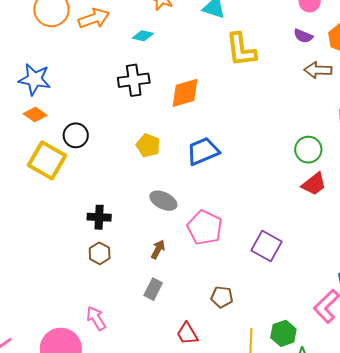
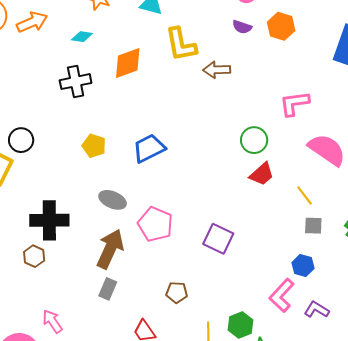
brown arrow: (318, 70) -> (217, 70), moved
orange diamond: (185, 93) -> (128, 63), moved
black cross: (99, 217) -> (49, 220), size x1.6
brown arrow: (158, 249) -> (110, 249), size x2.0
brown hexagon: (100, 253) -> (34, 256), moved

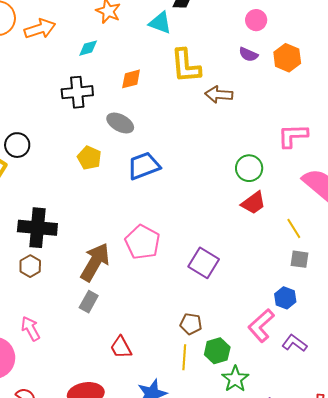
cyan diamond: (82, 37) -> (88, 48), turned -30
orange diamond: (128, 63) -> (131, 79), size x0.7
gray ellipse: (113, 200) -> (120, 123), moved
brown hexagon: (34, 256) -> (30, 266), moved
brown pentagon: (177, 292) -> (191, 324), moved

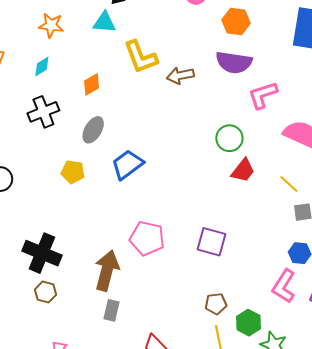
purple semicircle: (248, 54) -> (234, 62), moved, size x1.8
gray ellipse: (120, 123) -> (93, 130), turned -72
black cross: (37, 228) -> (42, 253), turned 33

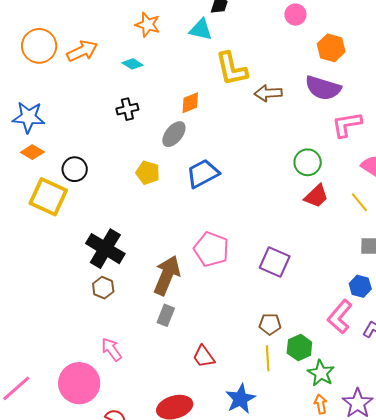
cyan diamond: (42, 66) -> (132, 64), turned 55
orange diamond: (92, 84) -> (190, 103), moved
black cross: (43, 112) -> (127, 109), size x0.7
yellow line: (289, 184) -> (359, 202), moved

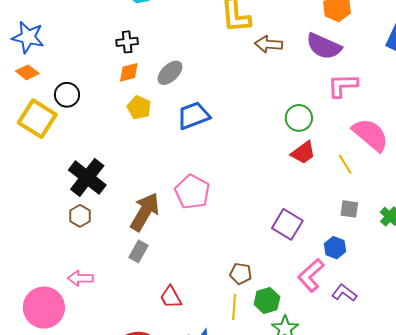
orange diamond: (190, 103) -> (129, 72), moved
purple square: (275, 262) -> (287, 224), moved
pink arrow: (111, 349) -> (80, 278), turned -60

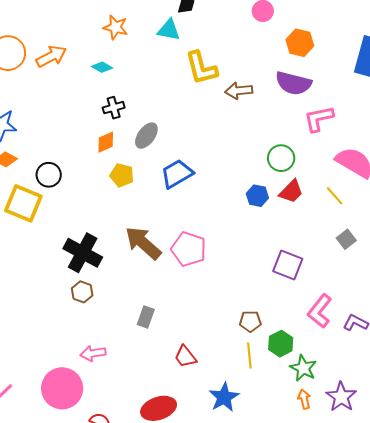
black cross: (127, 42) -> (114, 108), moved
gray square: (349, 209) -> (346, 239), turned -36
brown arrow: (145, 212) -> (143, 243), moved, turned -69
blue hexagon: (335, 248) -> (257, 196), moved

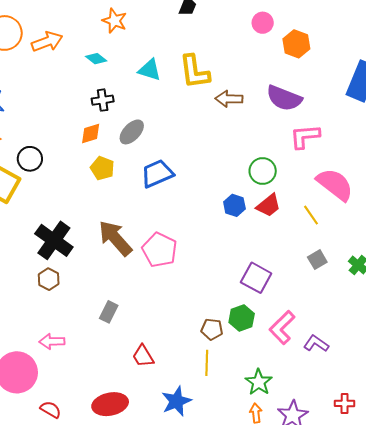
cyan triangle: (169, 30) -> (150, 70), moved
orange hexagon: (300, 43) -> (296, 44), moved
green hexagon: (281, 344) -> (242, 318), moved

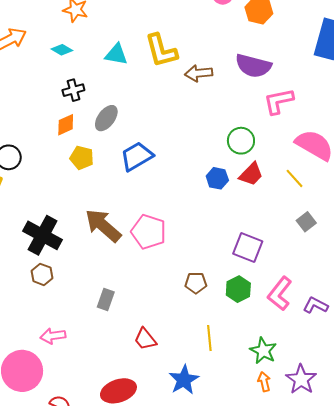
brown pentagon: (212, 329) -> (196, 283), moved

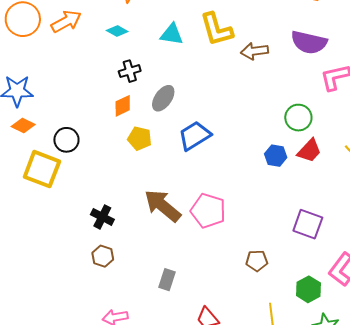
black cross: (43, 235) -> (102, 217), size x0.6
green hexagon: (238, 289) -> (308, 289), moved

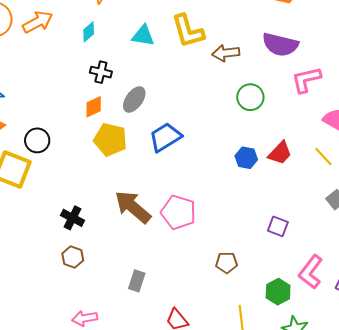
cyan diamond: (117, 31) -> (89, 32), turned -70
black cross: (130, 71) -> (101, 72), turned 30
green circle: (298, 118) -> (250, 97), moved
yellow pentagon: (140, 138) -> (110, 140), size x1.4
purple square: (308, 224) -> (278, 226), size x0.7

